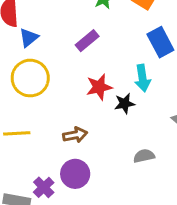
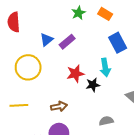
blue triangle: (29, 38) -> (47, 40), moved

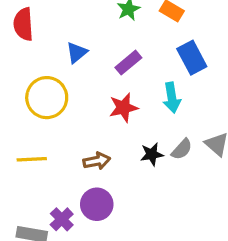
purple rectangle: (67, 42) -> (128, 63), moved
black star: (93, 85) -> (152, 154), moved
gray semicircle: (106, 121) -> (182, 149), moved, turned 144

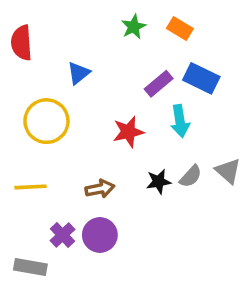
blue rectangle: (192, 58) -> (201, 78), turned -36
purple rectangle: (128, 63) -> (159, 84), moved
purple cross: (62, 219) -> (62, 235), moved

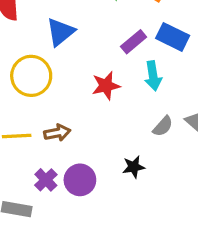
blue triangle: (78, 73) -> (60, 32), size x1.4
black star: (159, 182) -> (134, 167), moved
brown arrow: (100, 189) -> (57, 133), moved

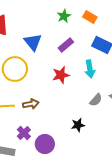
blue triangle: (60, 32) -> (33, 42), turned -30
purple rectangle: (134, 42) -> (66, 45), moved
purple circle: (80, 180) -> (45, 144), moved

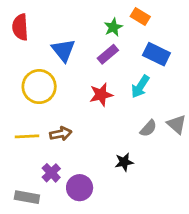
green star: (64, 16) -> (113, 27), moved
cyan arrow: (90, 69) -> (140, 87), turned 42

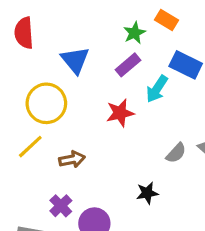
cyan arrow: (140, 87) -> (157, 89), moved
yellow line: (27, 136) -> (30, 147), moved, turned -40

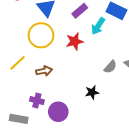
yellow circle: (46, 103) -> (41, 35), moved
purple cross: (61, 206) -> (37, 101), turned -32

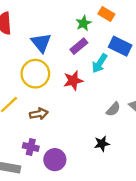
black star: (92, 92) -> (102, 144), moved

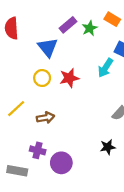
purple rectangle: (79, 46) -> (68, 25), moved
yellow circle: (35, 74) -> (42, 78), size x0.6
red star: (73, 81) -> (69, 78), moved

